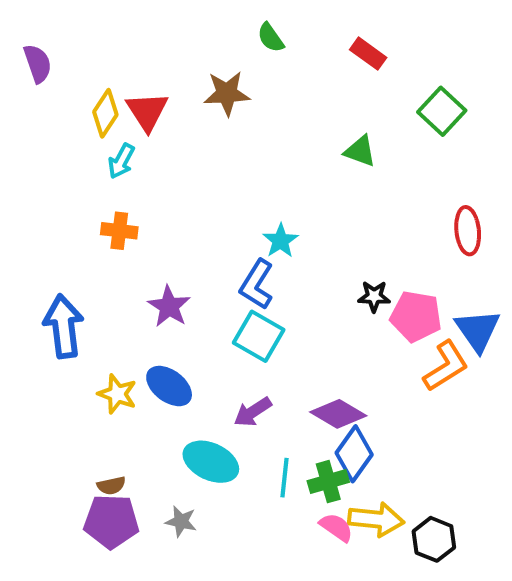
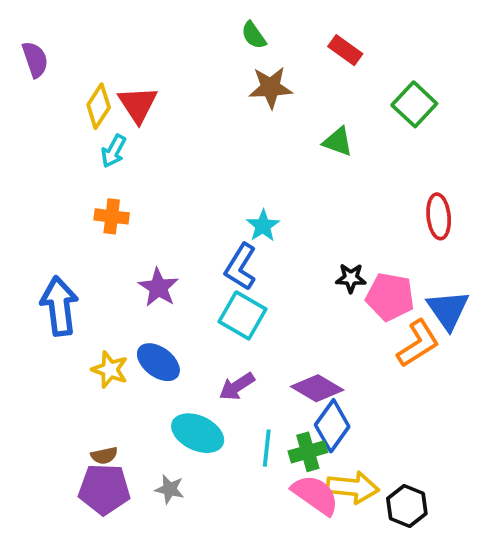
brown star: (227, 93) -> (270, 88), moved
pink semicircle: (336, 527) -> (315, 495), size x1.5

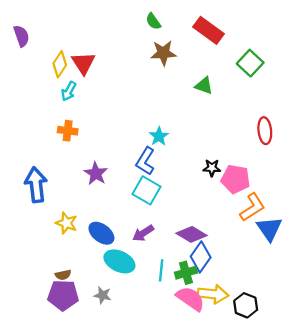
red rectangle: (345, 50) -> (208, 30), size x1.5
blue triangle: (448, 310) -> (269, 229), moved
blue ellipse: (158, 362) -> (101, 233), moved

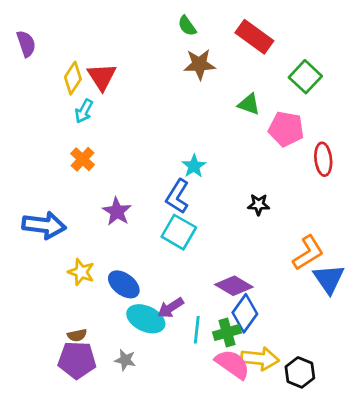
orange cross: (68, 131) -> (83, 159), turned 36
pink pentagon: (236, 179) -> (286, 129), moved
blue arrow: (36, 185) -> (44, 225), turned 104
purple arrow: (143, 233) -> (171, 308), moved

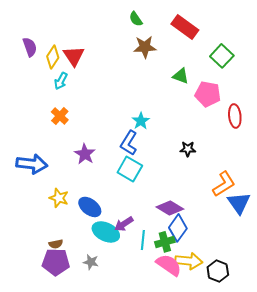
purple semicircle: (26, 44) -> (30, 47), moved

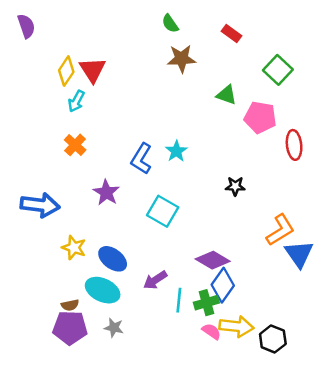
red rectangle: (185, 27) -> (231, 34), size x0.6
purple semicircle: (30, 47) -> (26, 26), moved
blue L-shape: (129, 143) -> (141, 159), moved
cyan ellipse: (106, 232) -> (103, 290), moved
pink semicircle: (169, 265) -> (211, 331), size x0.6

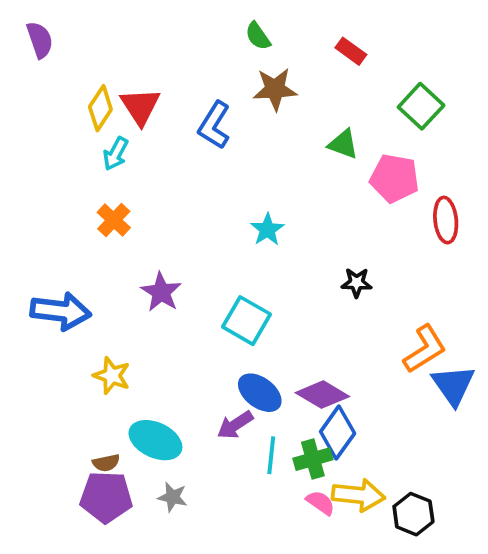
blue L-shape: (141, 159) -> (214, 125), moved
blue ellipse: (113, 259) -> (260, 393), moved

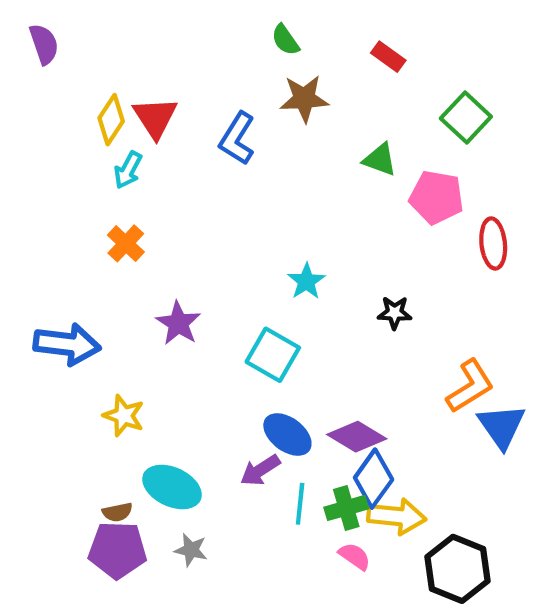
cyan star: (267, 230) -> (306, 281), moved
yellow arrow: (358, 495) -> (397, 516), moved
black hexagon: (413, 514) -> (458, 569), size x1.4

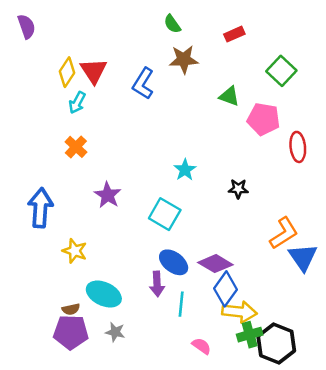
red rectangle: (388, 57) -> (234, 34), turned -60
blue arrow: (67, 344) -> (40, 208), turned -93
purple arrow: (260, 470) -> (157, 284), turned -60
green cross: (346, 508) -> (250, 335), moved
pink semicircle: (355, 556) -> (201, 346), moved

